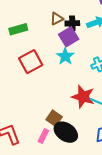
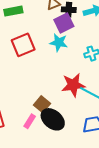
cyan star: (65, 56) -> (59, 43), turned -30
red star: (83, 97) -> (73, 85), turned -30

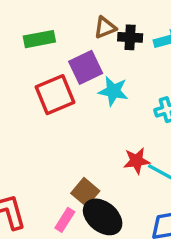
purple square: (64, 23) -> (86, 67), moved
red star: (73, 85) -> (137, 161), size x0.7

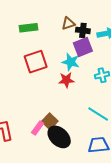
purple square: (86, 67) -> (83, 47), moved
red star: (137, 161) -> (66, 80), moved
pink rectangle: (65, 220) -> (38, 128), moved

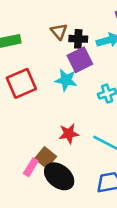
brown triangle: (68, 23) -> (59, 31), turned -48
red star: (66, 80) -> (69, 134), moved

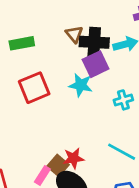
black cross: (78, 39) -> (94, 42), size x1.5
red star: (69, 134) -> (73, 158), moved

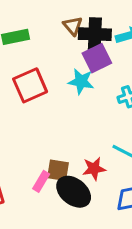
red star: (73, 158) -> (94, 169), moved
brown square: (58, 166) -> (58, 170), turned -30

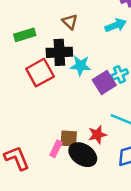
black cross: (95, 34) -> (59, 52), moved
purple square: (97, 58) -> (104, 82), moved

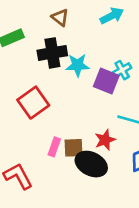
red square: (40, 73) -> (33, 103), moved
purple square: (104, 82) -> (106, 81), turned -30
pink rectangle: (56, 149) -> (54, 147), moved

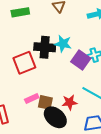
black cross: (52, 53) -> (45, 47), moved
pink rectangle: (54, 147) -> (32, 98), turned 32

